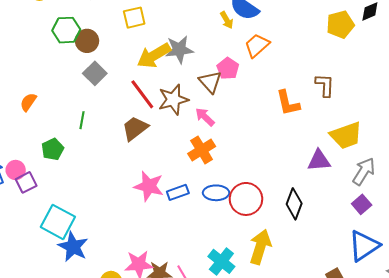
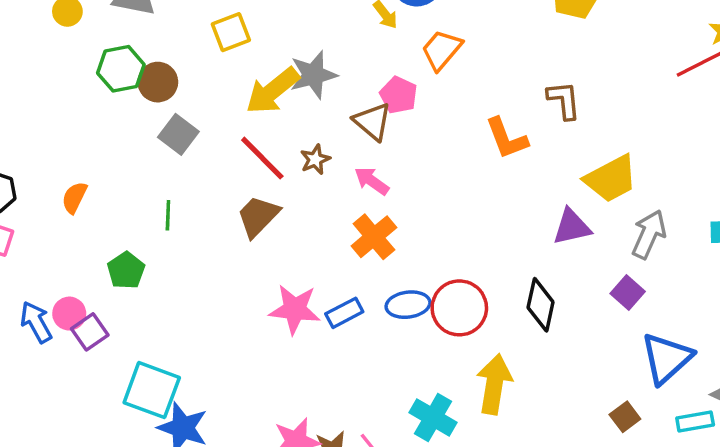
brown star: (173, 100) -> (315, 159), size x0.6
purple square: (362, 204) -> (628, 293), moved

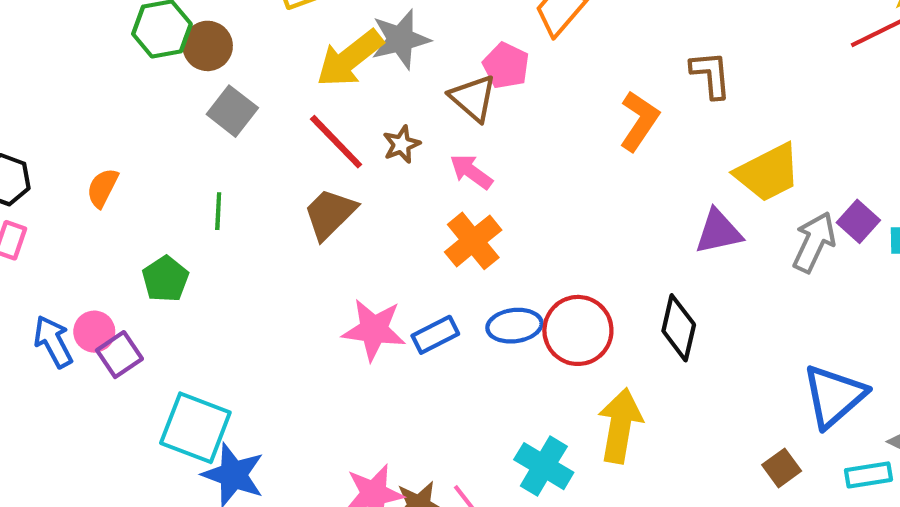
orange L-shape: (507, 138) -> (639, 121), turned -126
purple square: (628, 293) -> (858, 221), moved

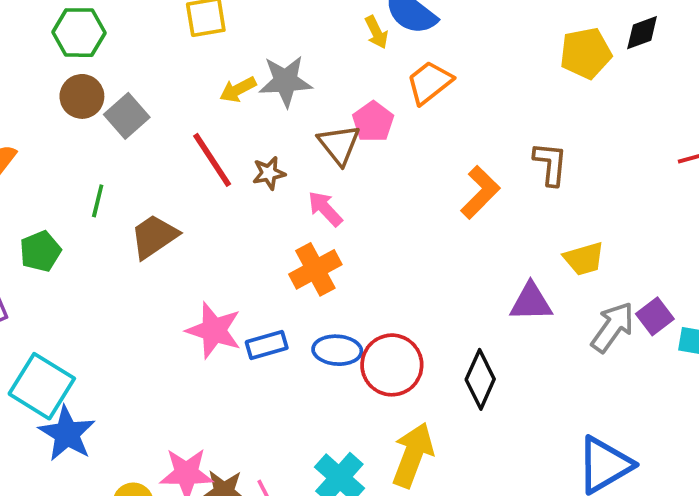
brown circle: (208, 46) -> (82, 96), moved
yellow arrow: (350, 58) -> (238, 90), size x0.6
yellow trapezoid: (768, 173) -> (584, 259), size x0.7
brown trapezoid: (330, 214) -> (154, 236), moved

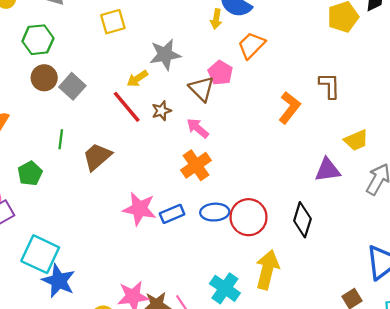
yellow arrow: (376, 32) -> (216, 19), turned 42
yellow arrow: (238, 90) -> (137, 79), moved

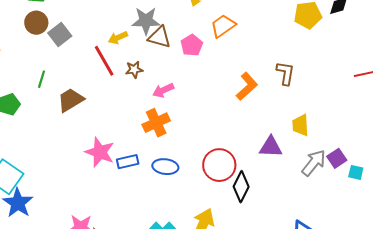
brown triangle: (202, 89) -> (160, 37), moved, turned -40
pink arrow: (198, 128) -> (163, 90), turned -75
yellow trapezoid: (356, 140) -> (300, 125), turned 100
red circle: (248, 217) -> (219, 165), moved

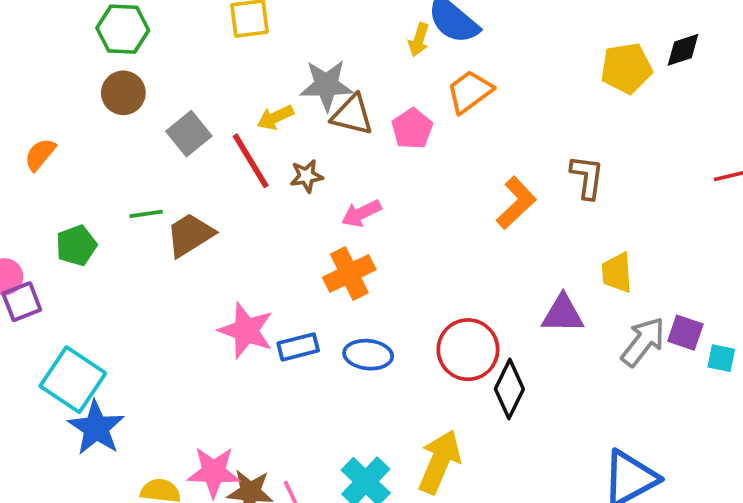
gray square: (60, 34) -> (189, 134), moved
green line: (42, 79) -> (146, 214), moved, turned 66
purple square: (337, 158) -> (685, 333), turned -36

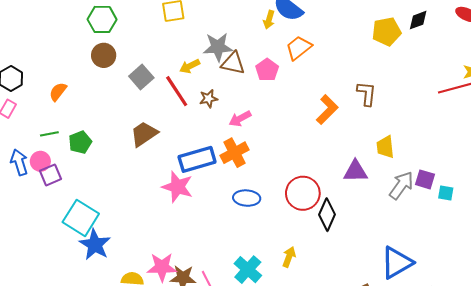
green line: (146, 214) -> (49, 134), moved
blue rectangle: (298, 347) -> (197, 159), moved, size x1.6
yellow arrow: (440, 462) -> (289, 257), size x0.6

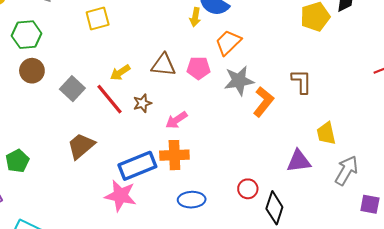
gray star: (218, 47) -> (239, 81), moved
pink pentagon: (267, 70) -> (199, 68), turned -30
orange cross: (234, 153) -> (174, 155), turned 32
purple square: (425, 179) -> (370, 204), moved
red circle: (303, 193) -> (248, 189), size x0.6

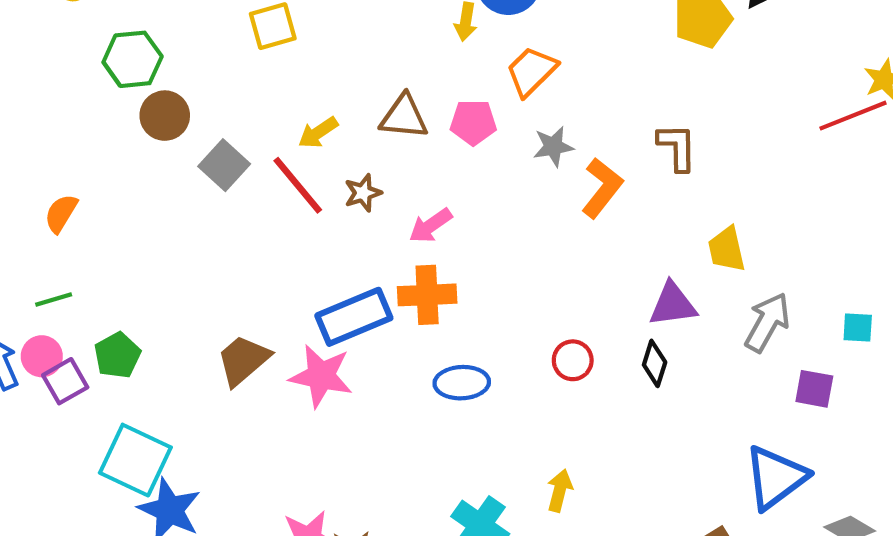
brown circle: (32, 71) -> (165, 116), moved
gray star: (239, 81) -> (553, 147), size x0.7
brown trapezoid: (81, 146) -> (243, 360), moved
green pentagon: (17, 161) -> (117, 355), moved
black diamond: (274, 208) -> (655, 363), moved, size x0.7

